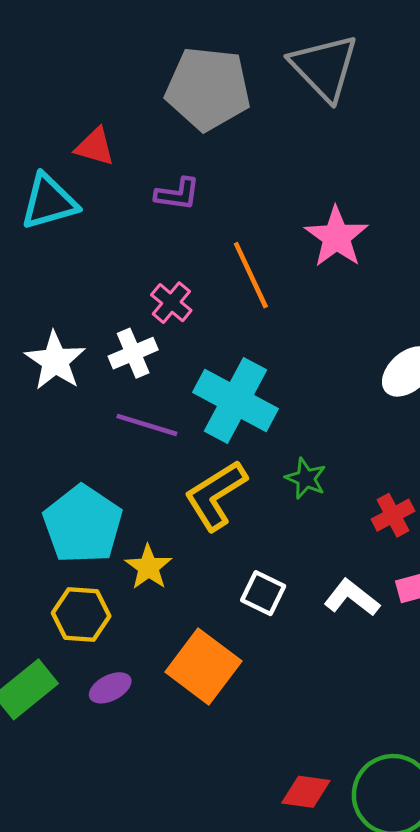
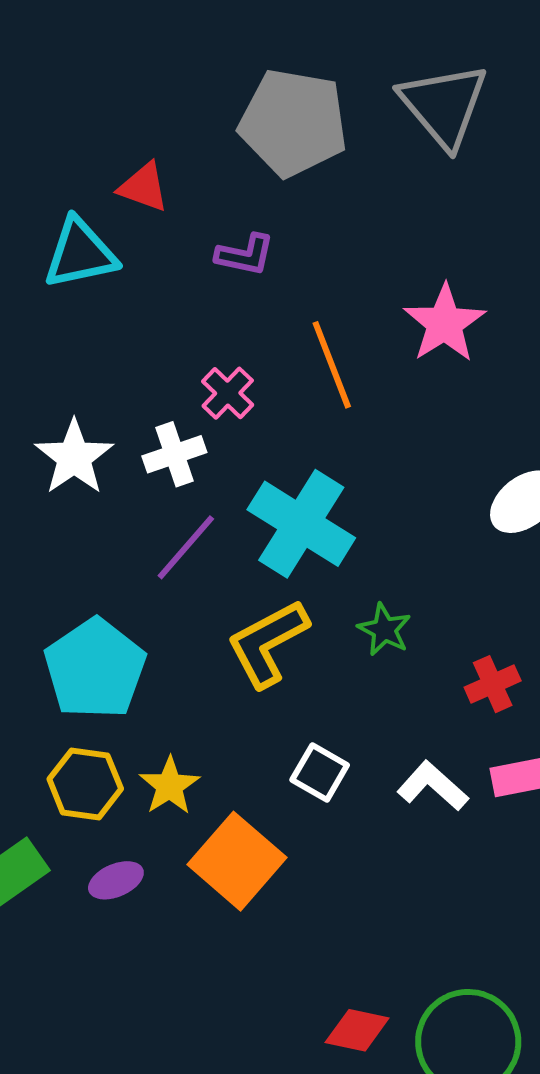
purple line: (147, 425) -> (186, 547), turned -70
yellow star: (148, 567) -> (170, 786), moved

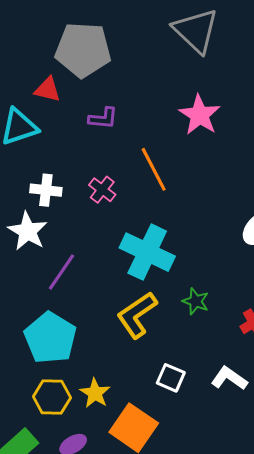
gray pentagon: (293, 123) -> (83, 50), moved
pink star: (445, 323) -> (200, 115), moved
white cross: (174, 454) -> (46, 190), moved, turned 32
purple line: (186, 547) -> (62, 272), moved

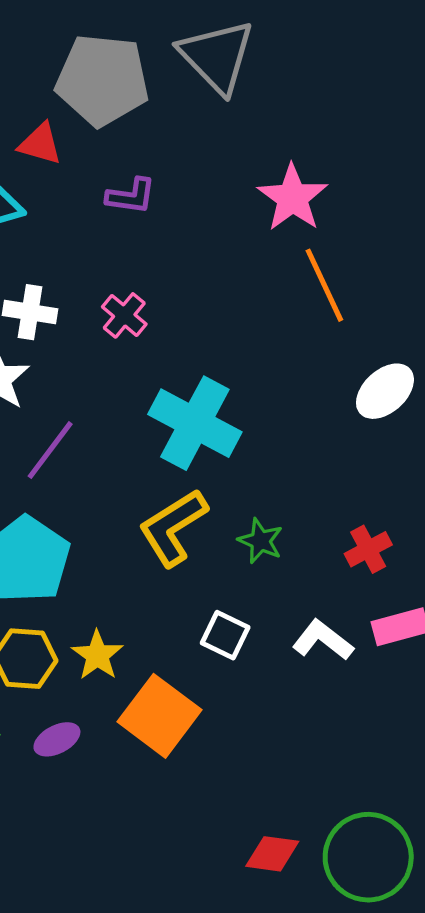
gray triangle: (196, 31) -> (217, 56), moved
orange line: (154, 169) -> (324, 285), moved
green star: (196, 301) -> (260, 541), moved

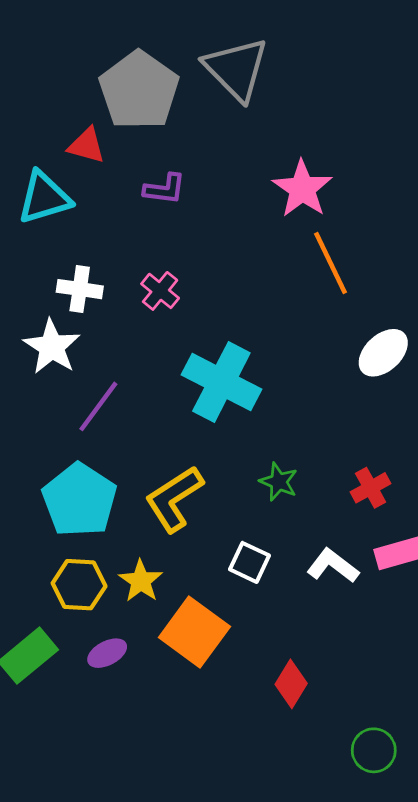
gray pentagon: (102, 80) -> (139, 90), turned 30
yellow L-shape: (173, 527) -> (174, 499), moved
red diamond: (272, 854) -> (291, 684), moved, turned -66
green circle: (368, 857) -> (374, 750), size x0.6

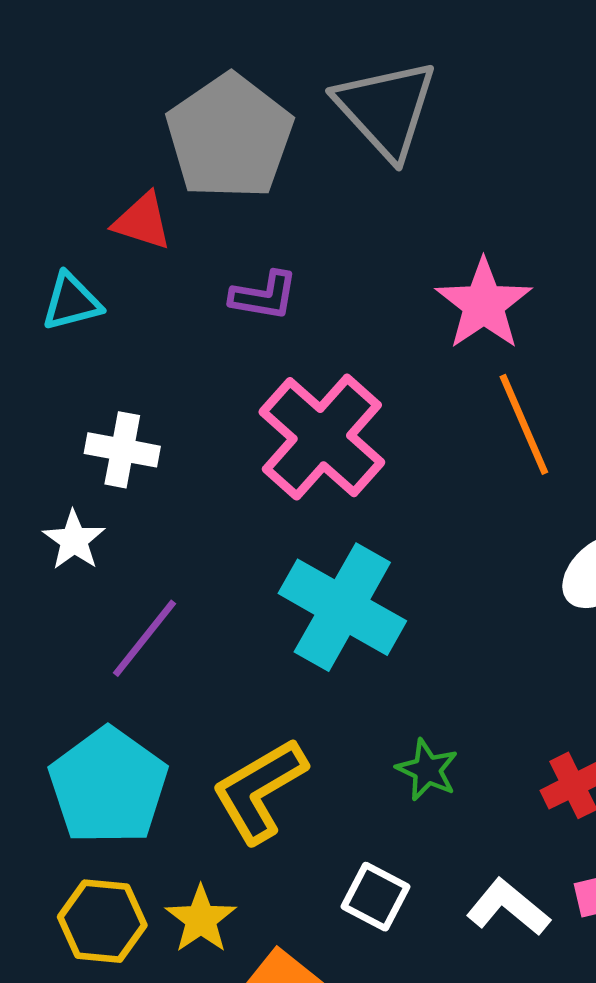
cyan triangle: (44, 198) -> (71, 302), size x0.7
pink cross: (160, 291) -> (322, 437), moved, size x2.0
white star: (52, 347) -> (74, 540), size x0.7

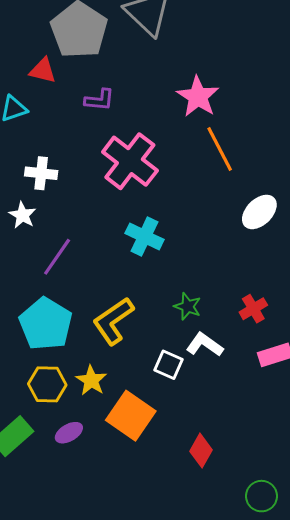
cyan cross: (342, 607) -> (144, 236), size x0.7
white L-shape: (508, 907) -> (205, 345), moved

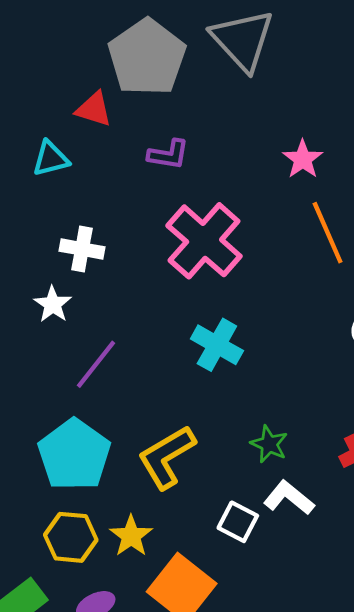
pink star: (198, 97) -> (303, 159), size x0.7

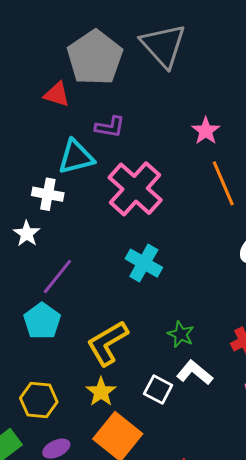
cyan triangle: (51, 159) -> (76, 157), moved, size x1.4
cyan pentagon: (74, 455) -> (42, 321), moved, size x0.7
yellow star: (131, 536) -> (101, 392), moved

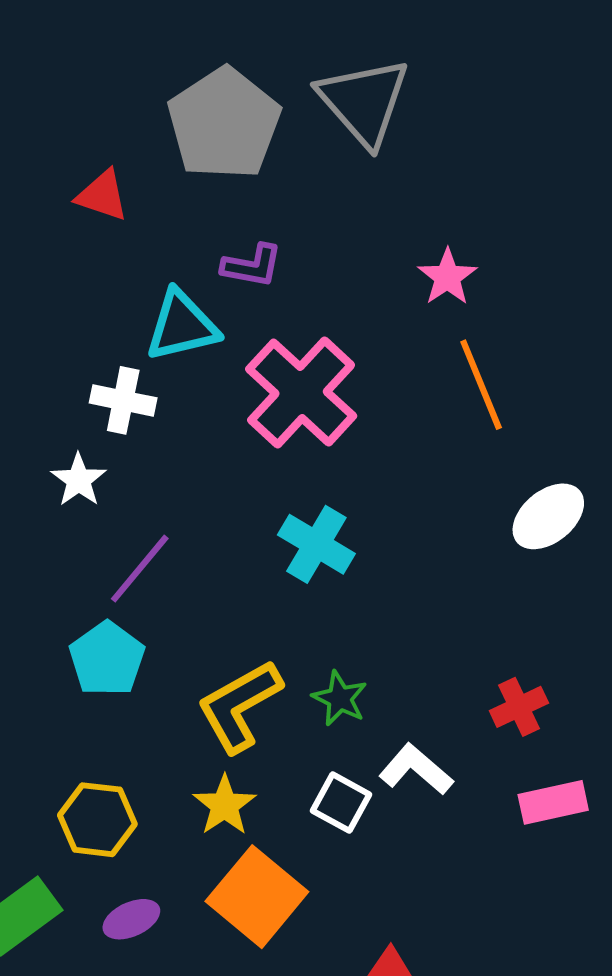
red triangle: (57, 94) -> (102, 195), moved
green star: (181, 334) -> (340, 698), moved

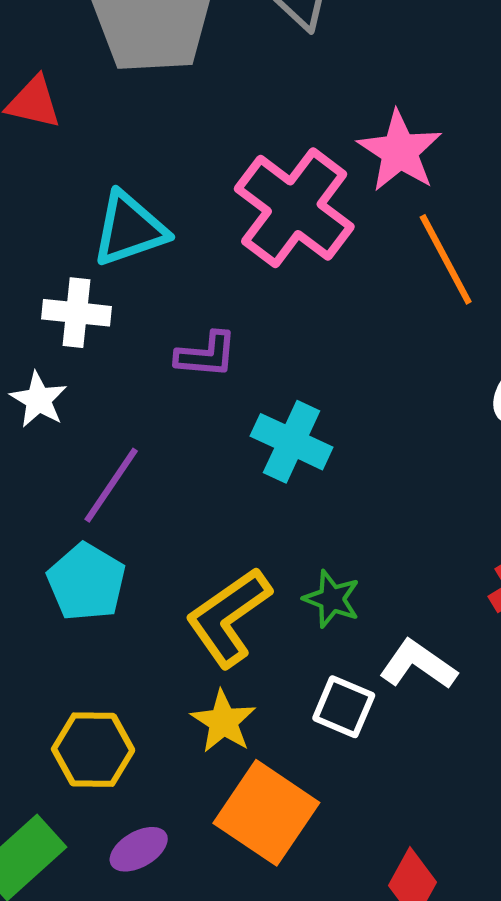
purple L-shape: (252, 266) -> (206, 355), moved
pink star: (447, 277) -> (400, 151), size x1.4
pink cross: (301, 393) -> (294, 208), moved

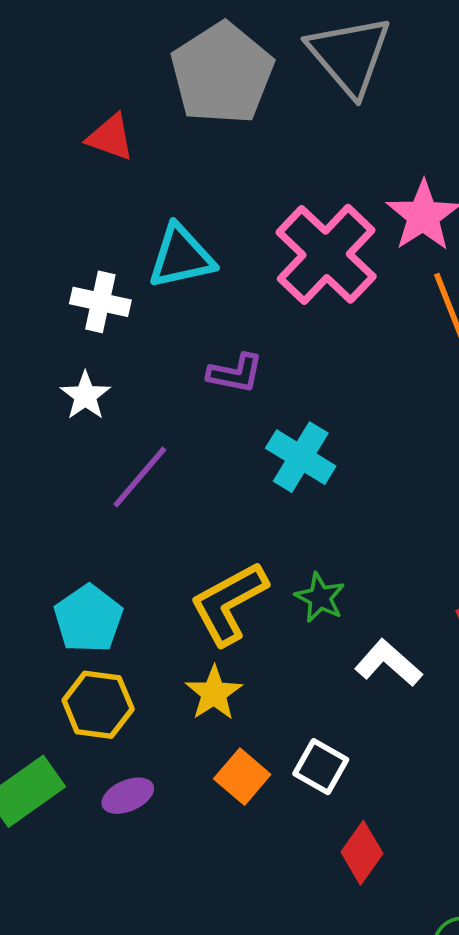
white cross: (77, 313) -> (100, 302), moved
cyan pentagon: (86, 582) -> (88, 619), moved
white square: (344, 707) -> (321, 767), moved
orange square: (266, 813) -> (242, 777), size x0.6

